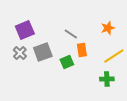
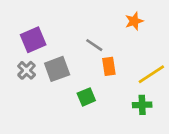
orange star: (108, 28) -> (134, 21), moved
green square: (67, 62) -> (86, 97), moved

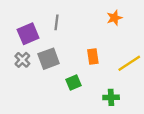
gray line: (94, 45) -> (56, 22), moved, turned 63
green cross: (142, 105) -> (111, 97), moved

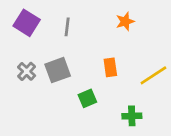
orange star: (114, 18) -> (125, 21), moved
purple square: (28, 34) -> (27, 23), moved, turned -35

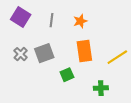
orange star: (125, 21) -> (80, 21), moved
orange rectangle: (110, 67) -> (84, 51), size x1.5

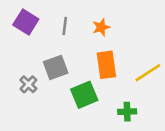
gray cross: (21, 54) -> (28, 84), moved
green square: (67, 75) -> (84, 95), size x1.5

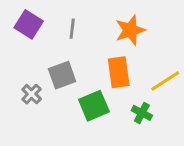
orange star: (101, 27) -> (130, 30), moved, size x1.5
green cross: (127, 112) -> (142, 113), moved, turned 30

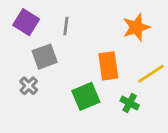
orange star: (130, 30) -> (136, 27), moved
gray square: (62, 75) -> (45, 57), moved

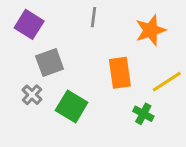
gray line: (66, 26) -> (94, 17), moved
green square: (86, 96) -> (72, 106), moved, turned -36

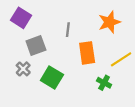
gray line: (94, 17) -> (68, 30), moved

